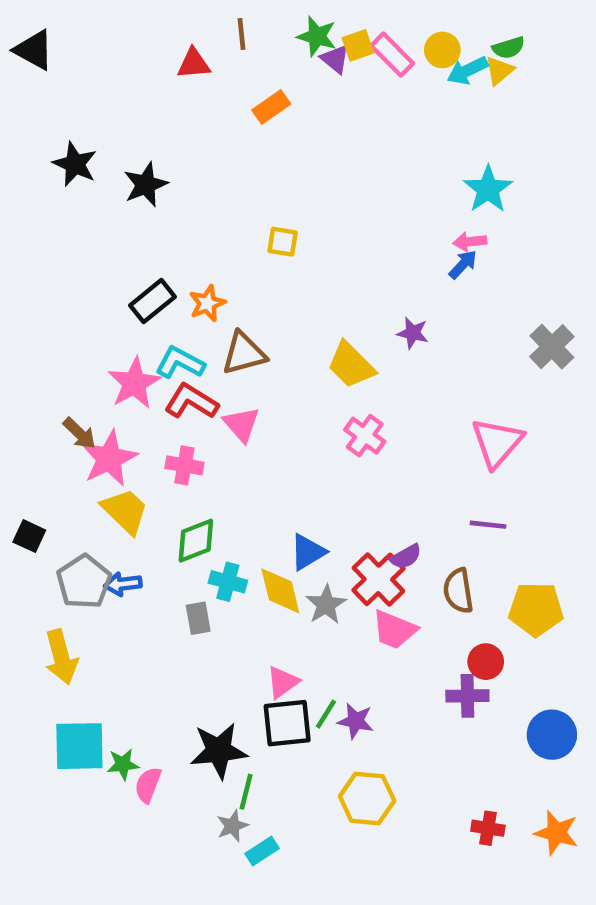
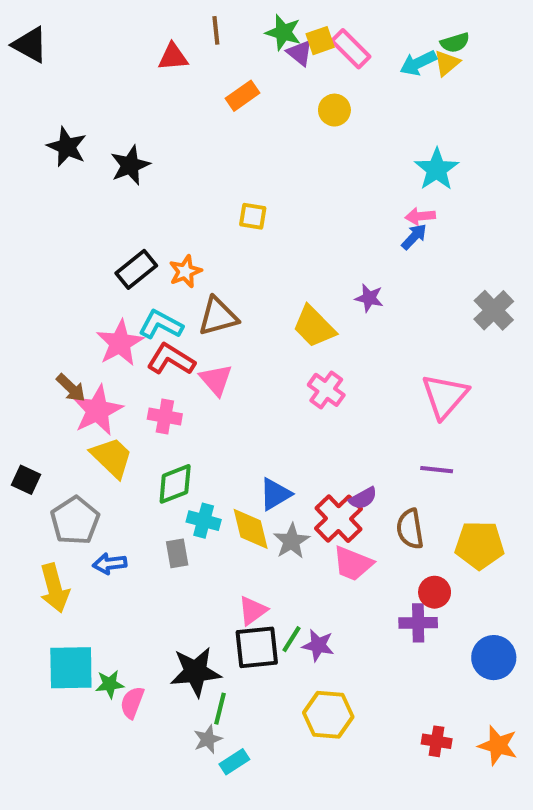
yellow circle: (442, 50) -> (334, 110), moved
blue arrow: (123, 584) -> (110, 564), moved

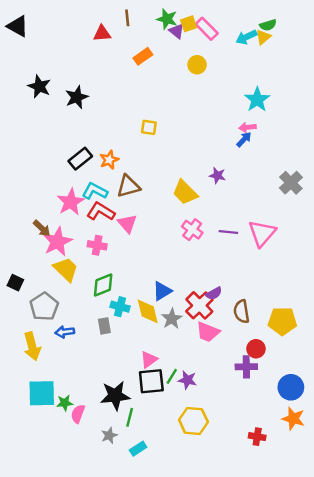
purple line: (437, 470) -> (228, 232), moved
gray star: (208, 739) -> (109, 435), moved
orange star: (498, 745) -> (293, 419), moved

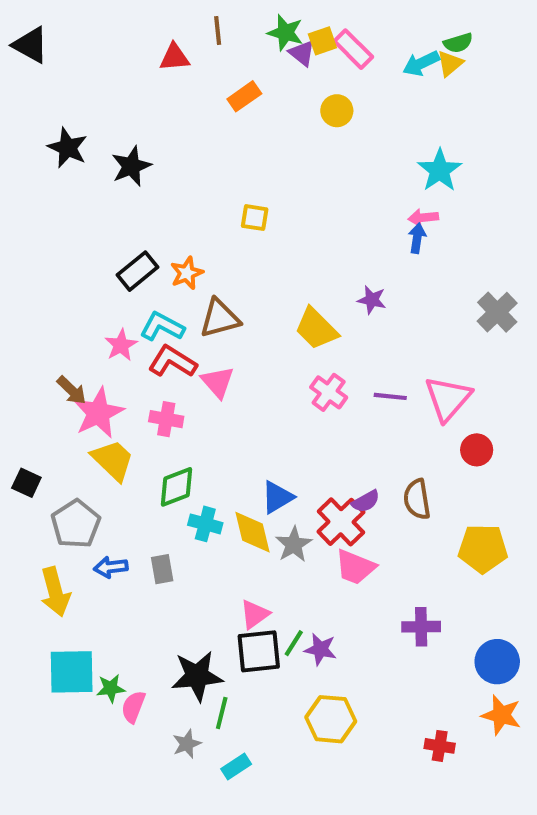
blue arrow: (244, 139) -> (417, 238), turned -35
pink star: (71, 202) -> (121, 345), size x0.7
brown semicircle: (242, 311) -> (417, 499), moved
gray rectangle: (104, 326) -> (162, 569), moved
red circle: (256, 349) -> (477, 450), moved

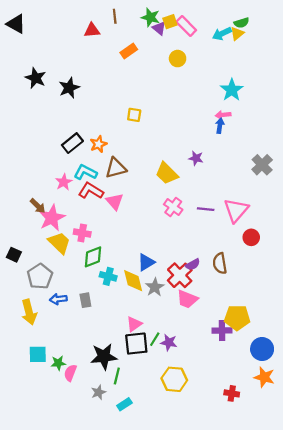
pink cross: (166, 419) -> (82, 233), moved
yellow pentagon: (483, 549) -> (237, 318), moved
cyan square: (72, 672) -> (38, 354), size x0.7

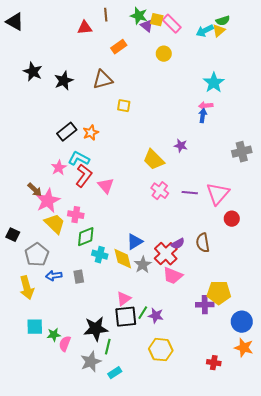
yellow square: (170, 22) -> (157, 20), turned 32
gray cross: (262, 165) -> (242, 152), turned 30
brown triangle: (116, 168) -> (103, 80), moved
red L-shape: (91, 191) -> (84, 176), turned 95
gray star: (98, 392) -> (91, 362), size x1.5

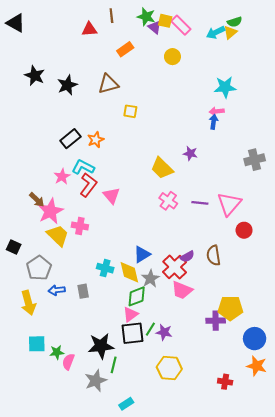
cyan star: (214, 83) -> (225, 87), turned 30
green diamond: (86, 237) -> (137, 296), moved
cyan rectangle: (115, 373) -> (126, 404), moved

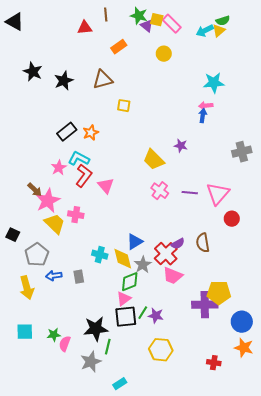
purple cross: (216, 321) -> (205, 305), size x1.4
cyan square: (37, 344) -> (25, 332), moved

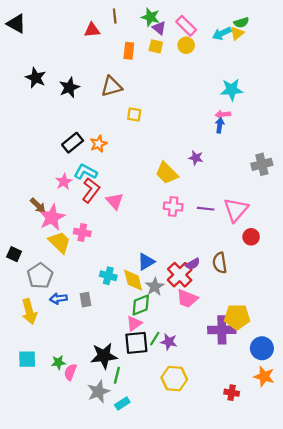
yellow square: (157, 20) -> (156, 46), moved
orange rectangle: (119, 47) -> (129, 51), turned -49
yellow circle: (164, 54) -> (186, 45), moved
pink cross: (160, 191) -> (173, 207), turned -30
cyan rectangle: (120, 384) -> (122, 403), moved

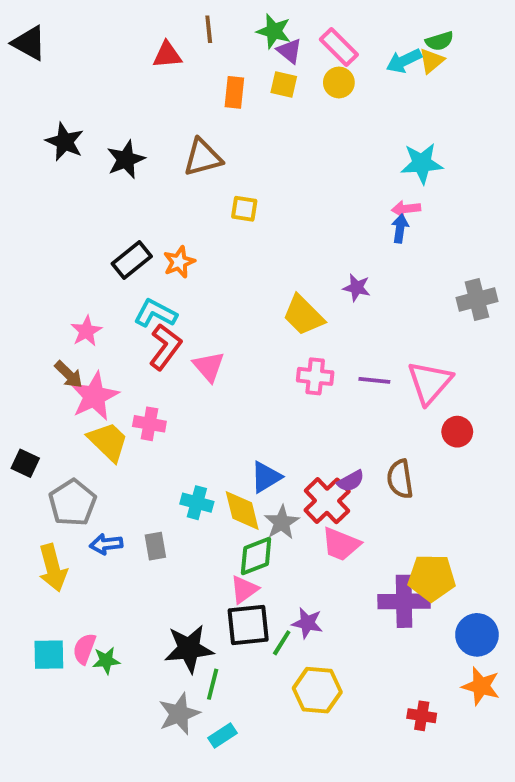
pink star: (64, 182) -> (86, 331), moved
green line: (155, 339) -> (282, 643), moved
pink semicircle: (70, 372) -> (84, 649), moved

